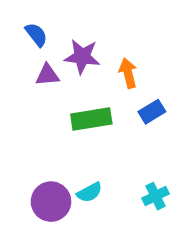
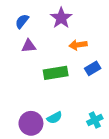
blue semicircle: (36, 35) -> (22, 21), turned -104
purple star: (82, 57) -> (61, 18), moved, turned 30
orange arrow: (128, 73) -> (78, 45), turned -84

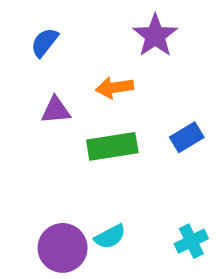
purple star: (61, 18) -> (155, 36), moved
orange arrow: (78, 45) -> (115, 88), moved
purple triangle: (29, 46) -> (56, 110), moved

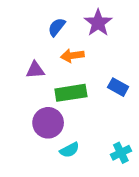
blue semicircle: (45, 42) -> (57, 27), moved
blue rectangle: (187, 137) -> (118, 87), turned 60
purple circle: (63, 248) -> (48, 123), moved

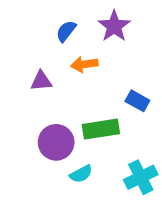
green rectangle: (71, 93) -> (101, 129), moved
cyan cross: (121, 153) -> (141, 177), size x1.4

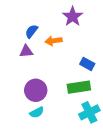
blue semicircle: (66, 31) -> (31, 31), moved
green rectangle: (101, 129) -> (79, 87), moved
cyan semicircle: (81, 174) -> (37, 112), moved

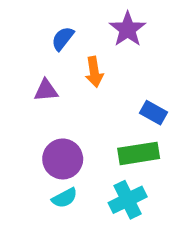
blue semicircle: (31, 31) -> (63, 39), moved
orange arrow: (54, 41) -> (94, 72), turned -91
cyan cross: (89, 112) -> (128, 200), moved

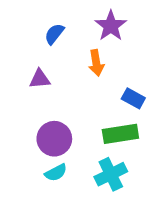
orange arrow: (94, 72) -> (96, 63), moved

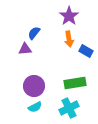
blue semicircle: (54, 34) -> (34, 33), moved
orange arrow: (96, 63) -> (69, 39), moved
blue rectangle: (133, 98) -> (86, 51), moved

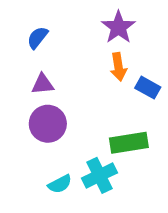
blue semicircle: (34, 33) -> (37, 38), moved
purple circle: (34, 86) -> (48, 124), moved
cyan cross: (69, 108) -> (100, 175), moved

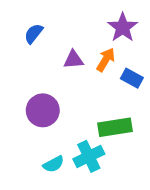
purple star: (118, 27) -> (123, 27), moved
orange arrow: (118, 67) -> (106, 60), turned -140
purple triangle: (43, 84) -> (73, 60), moved

